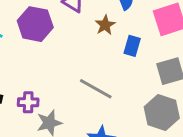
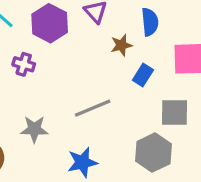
gray line: (96, 89) -> (93, 108), turned -68
purple cross: (28, 102) -> (24, 64), moved

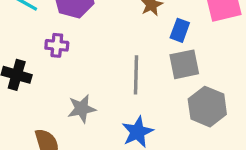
gray line: (93, 108) -> (136, 75), turned -54
gray square: (175, 112) -> (184, 64), moved

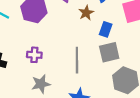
purple cross: (57, 45) -> (34, 55), moved

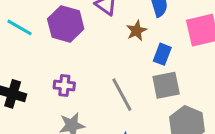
gray line: (77, 60) -> (122, 95), turned -30

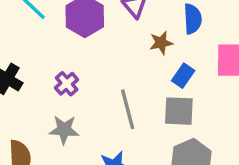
purple cross: (64, 85) -> (67, 84), turned 30

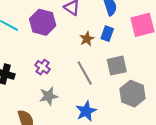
brown star: (161, 43) -> (87, 39), moved
blue rectangle: (183, 76) -> (107, 34), moved

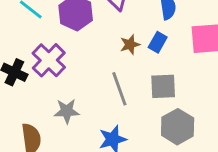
purple cross: (43, 67) -> (49, 60), moved, size x1.6

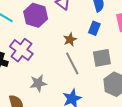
brown star: (130, 45) -> (70, 40), moved

